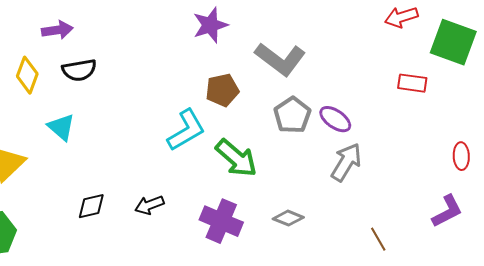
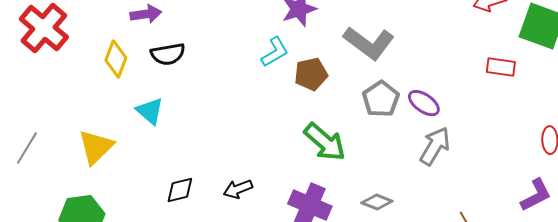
cyan L-shape: (186, 130) -> (275, 52), moved, size x0.7

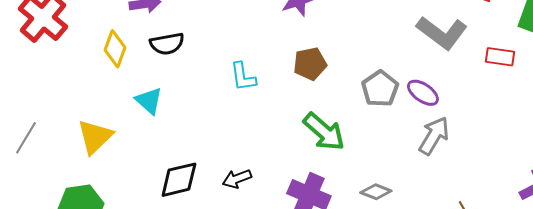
gray L-shape: (369, 43) -> (442, 33), moved
cyan L-shape: (275, 52) -> (243, 77), moved, turned 112
black diamond: (180, 190) -> (179, 180), size x1.4

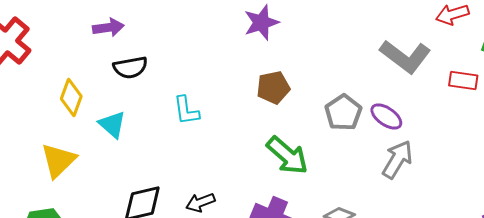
yellow diamond: (115, 49) -> (71, 97), moved
cyan L-shape: (243, 77) -> (186, 110), moved

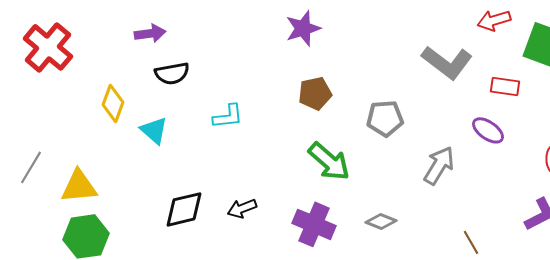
cyan L-shape: (186, 110) -> (228, 116), turned -88
gray pentagon: (343, 112) -> (385, 118), turned 30
purple ellipse: (386, 116) -> (488, 130), moved
yellow triangle: (58, 160) -> (79, 186), moved, turned 39

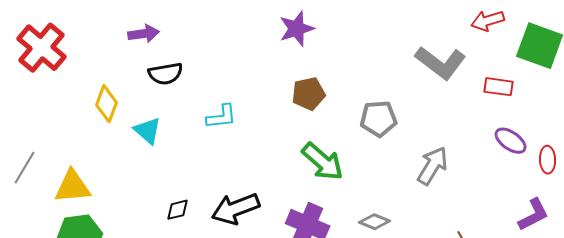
purple ellipse: (488, 130) -> (511, 141), moved
black arrow: (242, 208) -> (236, 209), size x1.6
black diamond: (184, 209) -> (178, 210), size x0.6

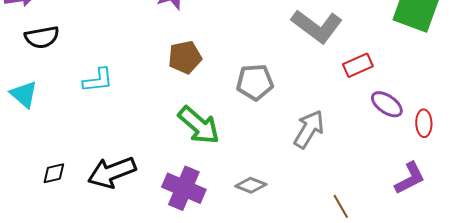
red rectangle: (499, 87) -> (358, 65), moved, turned -32

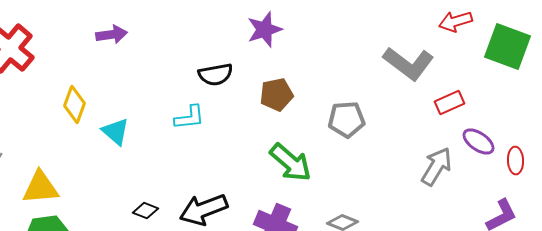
black semicircle: (42, 37) -> (216, 75), moved
gray arrow: (309, 129) -> (436, 167), moved
black diamond: (54, 173) -> (146, 211), turned 35

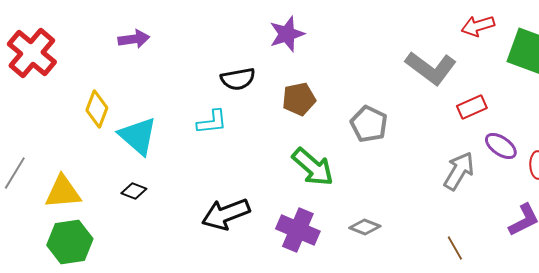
gray pentagon: (346, 120) -> (369, 124), turned 30
cyan triangle: (116, 132) -> (138, 136), size x1.4
black diamond: (146, 211) -> (134, 191), moved

